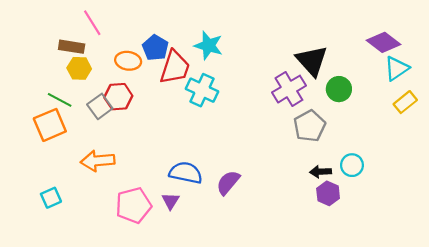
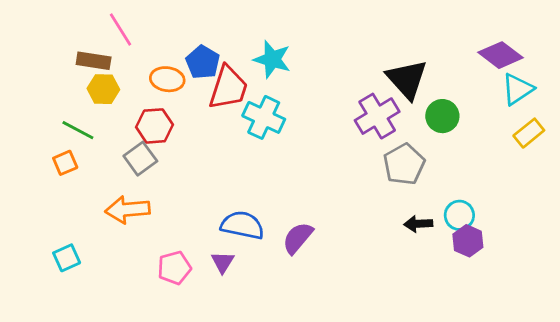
gray square: (100, 106) -> (140, 159), moved
orange square: (50, 125) -> (65, 163), size x0.6
purple hexagon: (328, 193) -> (468, 241), moved
pink pentagon: (134, 205) -> (174, 268), size x0.7

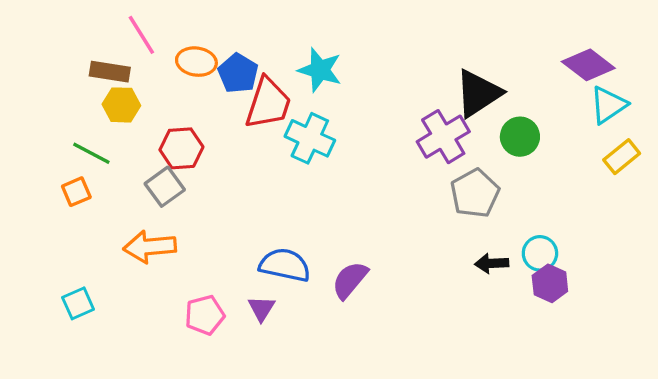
orange ellipse: (167, 79) -> (196, 62), moved
black triangle: (407, 79) -> (478, 93), turned 39

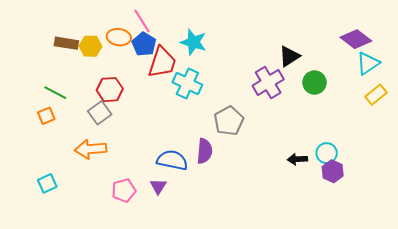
pink line: (141, 35) -> (142, 21), moved
black triangle: (478, 93) -> (289, 56), size x0.7
yellow hexagon: (121, 105) -> (91, 46), moved
gray pentagon: (475, 193) -> (229, 121), moved
purple semicircle: (350, 280) -> (205, 151), moved, turned 145

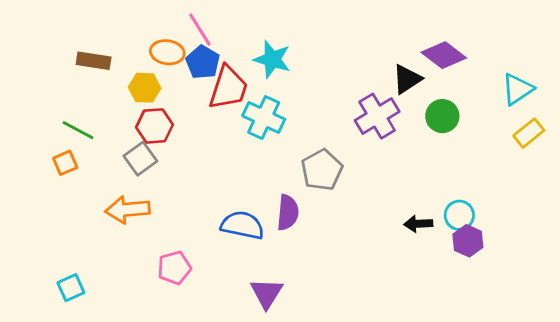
purple diamond: (356, 39) -> (444, 55), moved
yellow hexagon: (91, 46) -> (145, 88), moved
cyan square: (47, 183) -> (71, 288), moved
purple triangle: (158, 186) -> (267, 293), moved, size x1.4

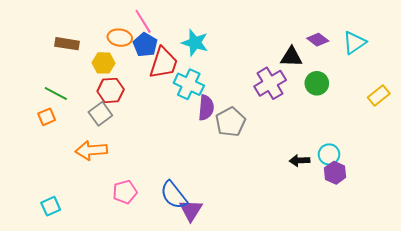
purple diamond: (444, 55) -> (318, 40), size x0.7
black triangle: (407, 79) -> (291, 57), turned 35
cyan triangle: (517, 89) -> (354, 43), moved
purple semicircle: (288, 212) -> (206, 108), moved
blue semicircle: (242, 225) -> (174, 195), moved, turned -140

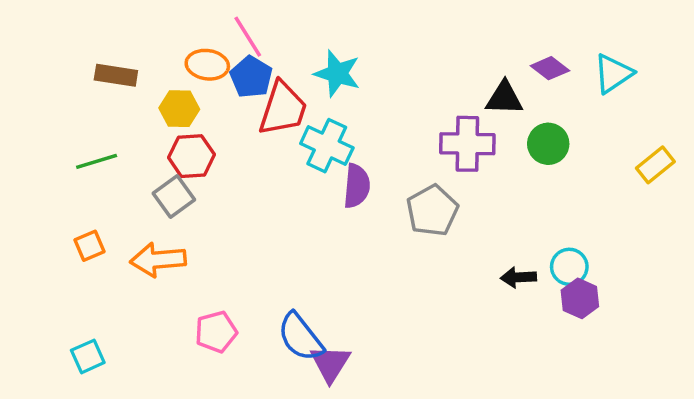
purple cross: (270, 83) -> (467, 144), turned 32
green line: (56, 93) -> (97, 161), turned -45
orange square: (47, 117) -> (90, 246), moved
gray pentagon: (230, 122) -> (432, 211), moved

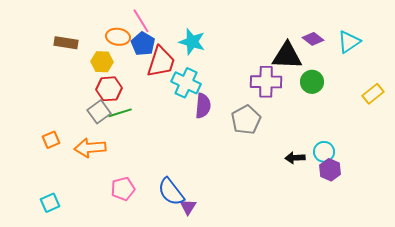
black triangle: (504, 98) -> (287, 56), size x1.4
green line: (97, 161) -> (120, 113), moved
purple triangle: (330, 363) -> (188, 207), size x0.7

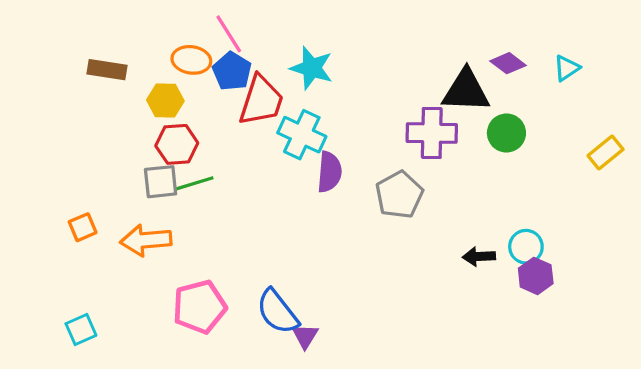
cyan triangle: (349, 42) -> (567, 68), size x0.7
gray square: (99, 112) -> (161, 182), turned 30
pink pentagon: (123, 189) -> (199, 307), size x1.4

